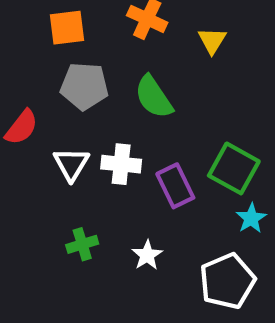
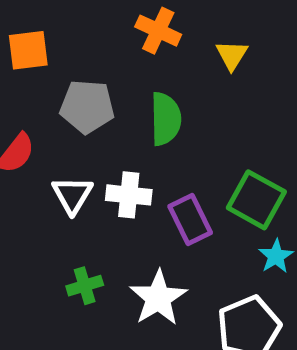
orange square: (67, 28) -> (28, 50), moved
green semicircle: (154, 97) -> (166, 119), turned -147
white star: (147, 255) -> (158, 298), size x1.6

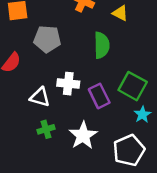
yellow triangle: (232, 55) -> (120, 13), turned -35
green semicircle: (166, 119) -> (102, 45), moved
white triangle: (72, 195) -> (40, 97), moved, turned -45

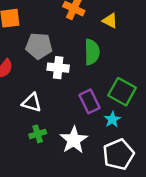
white cross: (68, 84) -> (58, 68), moved
cyan star: (142, 114) -> (112, 119), moved

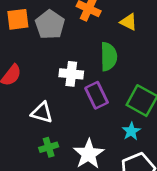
gray pentagon: (39, 46) -> (50, 25), moved, turned 30
purple rectangle: (89, 101) -> (97, 95), moved

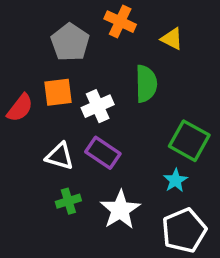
orange square: (18, 19) -> (58, 92), moved
white cross: (71, 74) -> (98, 106), turned -30
purple rectangle: (97, 95) -> (103, 153), moved, turned -30

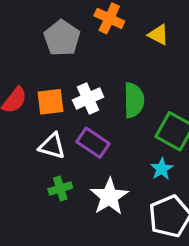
green semicircle: (146, 84) -> (134, 100), moved
orange square: (58, 92) -> (50, 102), moved

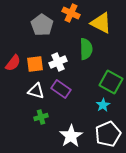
yellow triangle: (158, 35) -> (101, 23), size x1.6
green semicircle: (134, 100) -> (86, 49), moved
white star: (109, 197) -> (71, 136), moved

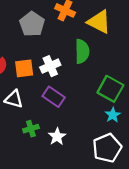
white triangle: (36, 91) -> (14, 99), moved
cyan star: (103, 105) -> (113, 115), moved
white star: (71, 136) -> (57, 137), moved, size x0.7

